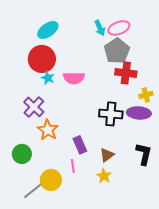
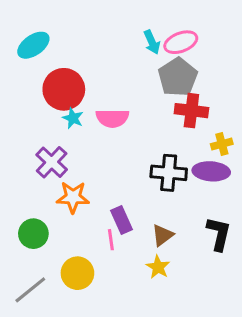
cyan ellipse: (48, 30) -> (33, 45), moved
orange star: (48, 130) -> (73, 197), turned -30
pink line: (73, 166) -> (111, 240), moved
gray line: (34, 190) -> (30, 290), moved

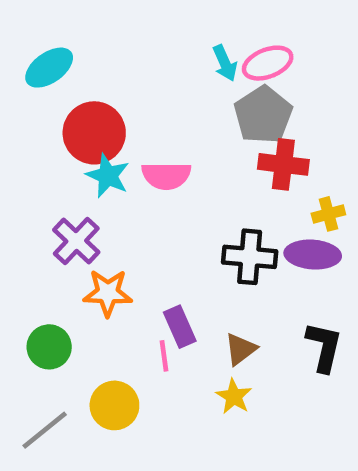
cyan star: (73, 118) -> (108, 176), size x1.4

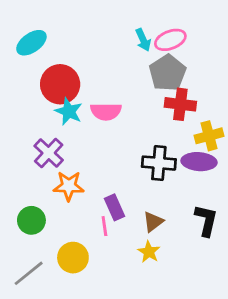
yellow cross: (328, 214) -> (209, 136), size x1.4

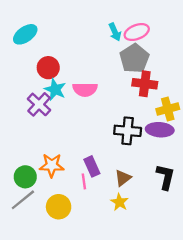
red circle: (60, 84) -> (48, 68), size x0.7
purple cross: (49, 153) -> (39, 104), moved
orange star: (69, 186) -> (52, 165), moved
gray line: (29, 273) -> (23, 200), moved

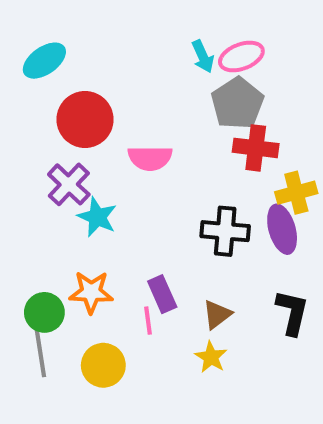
red circle: (48, 68) -> (85, 119), size x1.4
cyan star: (55, 89) -> (97, 217), moved
purple ellipse: (160, 130) -> (282, 229), turned 70
gray line: (23, 200) -> (40, 353), turned -60

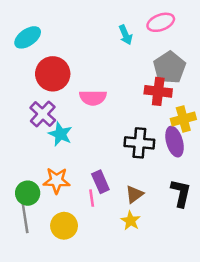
pink ellipse: (241, 57) -> (161, 22), moved
gray pentagon: (237, 103) -> (169, 68), moved

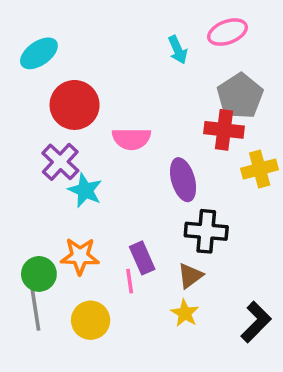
purple ellipse: (175, 142) -> (183, 180), moved
black cross: (139, 143) -> (206, 231), moved
black L-shape: (181, 193) -> (256, 322), moved, turned 32

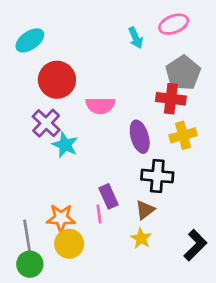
yellow cross: (260, 169) -> (183, 135), moved
orange star: (80, 256) -> (61, 218), moved
green circle: (39, 274) -> (30, 264), moved

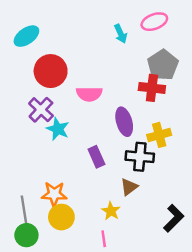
yellow cross: (183, 135) -> (159, 135), moved
purple rectangle: (108, 196) -> (96, 157), moved
pink line: (99, 214) -> (104, 239), moved
yellow star: (141, 238) -> (111, 211), moved

